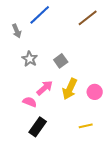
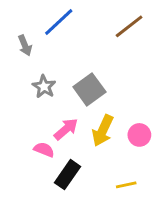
gray square: (61, 61) -> (89, 89), size x1.5
black rectangle: (38, 127) -> (67, 175), moved

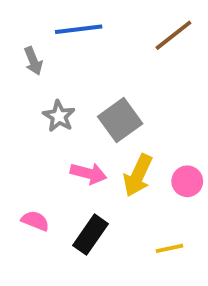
blue line: (59, 22) -> (79, 29), turned 36
pink arrow: (66, 129) -> (89, 173), turned 55
pink semicircle: (44, 150) -> (35, 221), moved

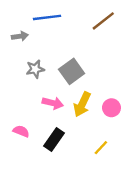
gray arrow: (33, 61) -> (20, 36), turned -77
gray star: (59, 116) -> (35, 69), turned 30
yellow line: (169, 248) -> (101, 148), turned -35

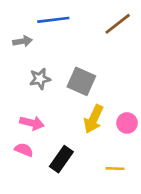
gray square: (72, 71) -> (81, 81), turned -30
pink arrow: (53, 103) -> (32, 123), moved
yellow line: (101, 148) -> (115, 169), turned 49

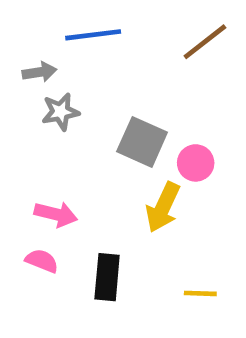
gray star: (40, 79) -> (60, 112), moved
pink circle: (127, 123) -> (196, 163), moved
black rectangle: (61, 159) -> (107, 277), turned -30

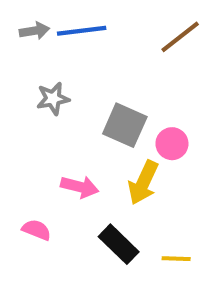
gray arrow: (40, 72) -> (34, 31), moved
pink arrow: (56, 214) -> (80, 187), moved
black rectangle: (107, 277) -> (119, 244), moved, turned -51

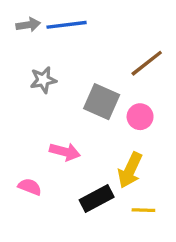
brown line: (180, 37) -> (147, 63), moved
yellow arrow: (143, 183) -> (130, 170), moved
black rectangle: (119, 244) -> (97, 198), turned -72

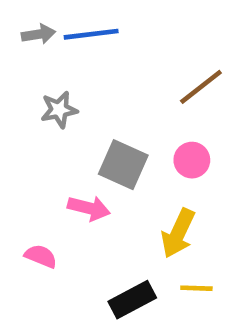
gray square: (102, 102) -> (123, 165), moved
black rectangle: (97, 198) -> (132, 300), moved

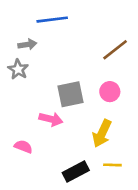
gray arrow: (38, 34) -> (27, 44), moved
gray star: (59, 110) -> (18, 69), moved, turned -30
gray square: (123, 165) -> (71, 94), turned -36

